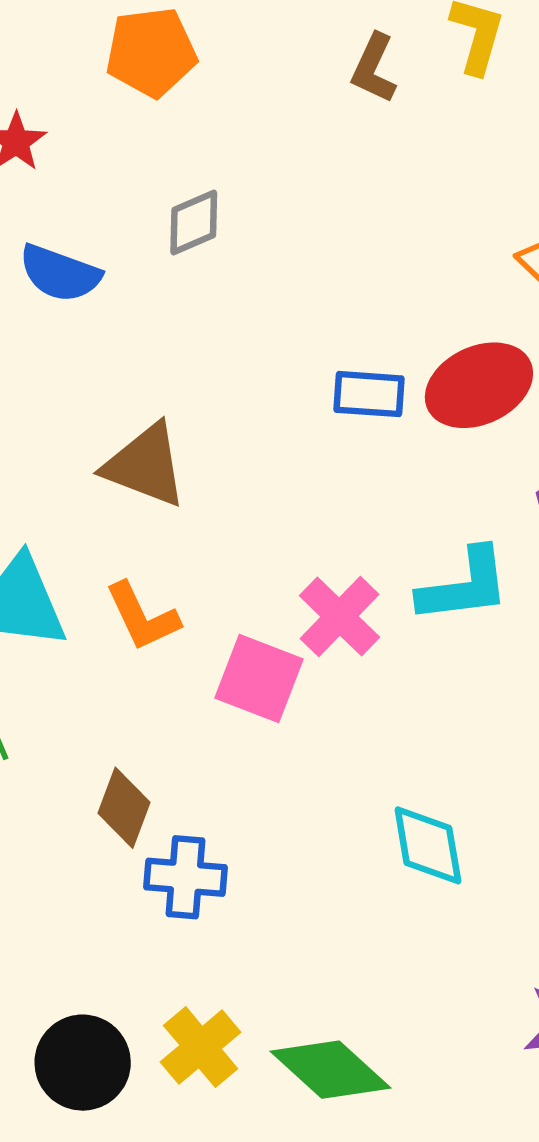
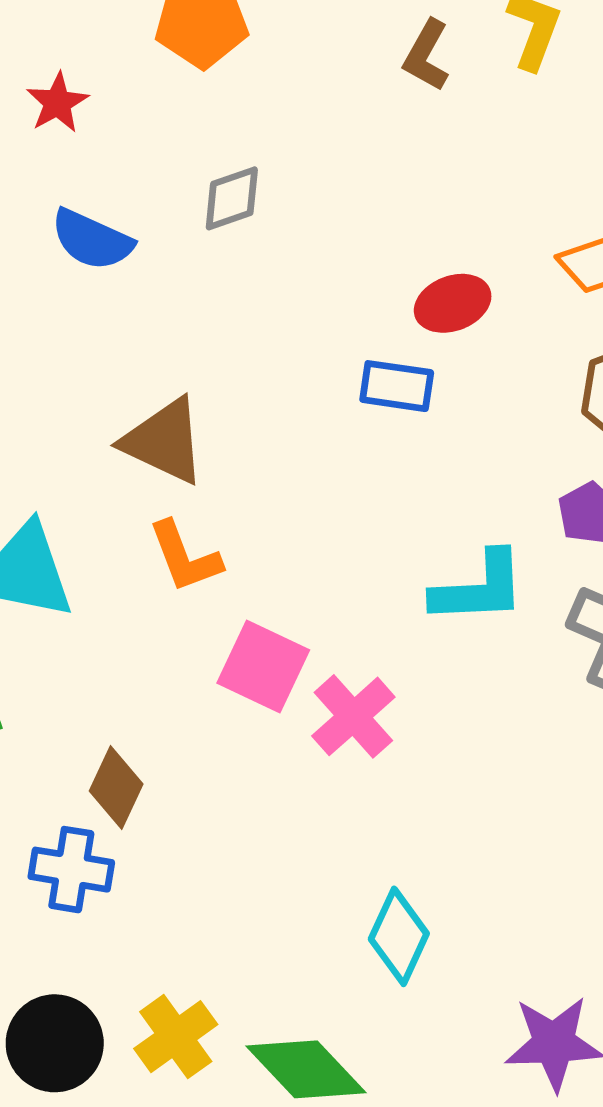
red ellipse: (479, 385) -> (453, 303), moved, size x0.7
pink cross: (340, 616) -> (353, 716), moved
orange L-shape: (142, 617) -> (185, 557), moved
cyan diamond: (428, 845) -> (399, 936), moved, turned 30
blue cross: (186, 877) -> (71, 870), moved

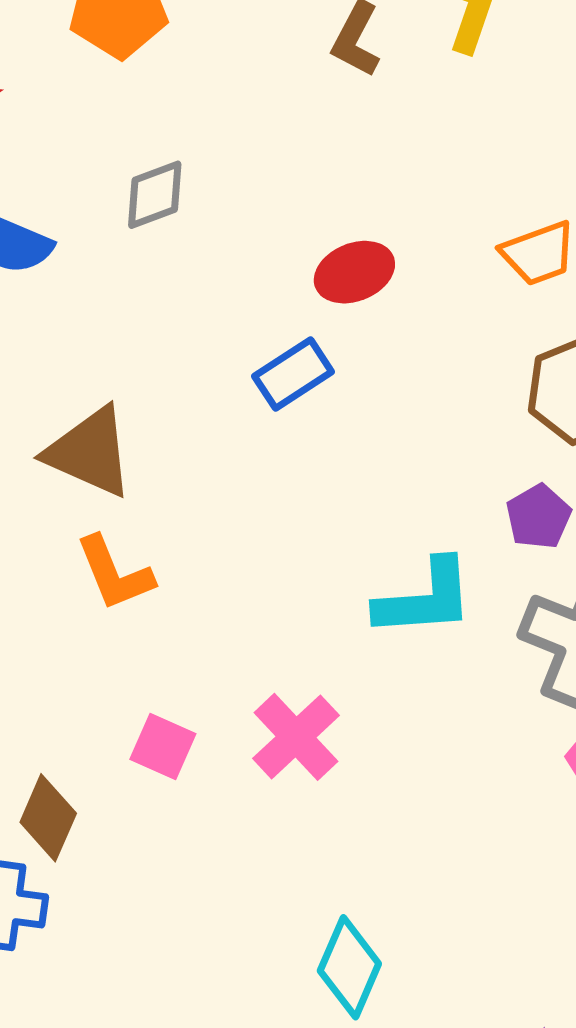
red ellipse: (453, 303) -> (354, 272), moved
blue rectangle: (397, 386) -> (293, 374), moved, turned -40
pink square: (263, 667) -> (163, 746), moved, size x0.7

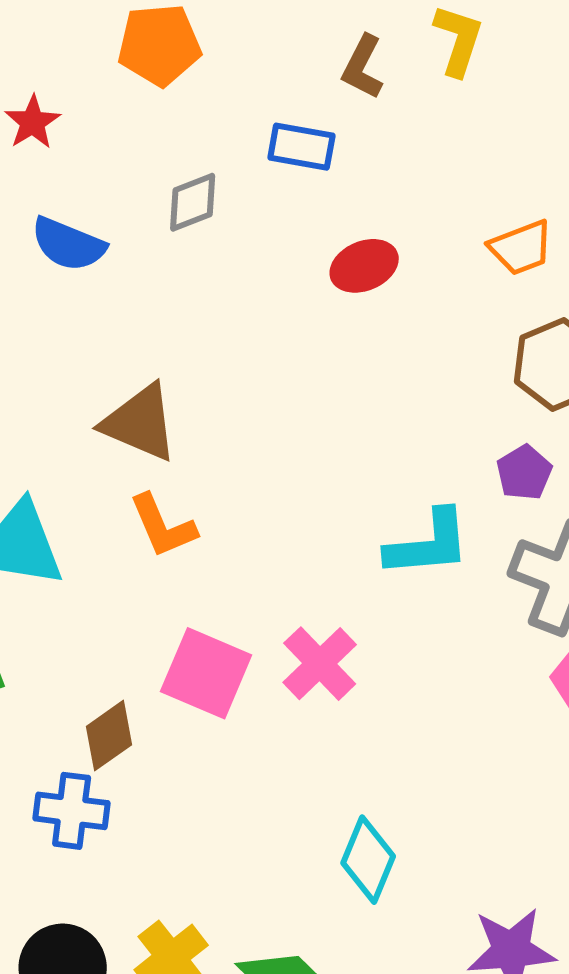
blue rectangle: (293, 374) -> (301, 147), moved, turned 44
pink square: (163, 746) -> (206, 673), size x1.6
brown diamond: (48, 818) -> (109, 736), turned 32

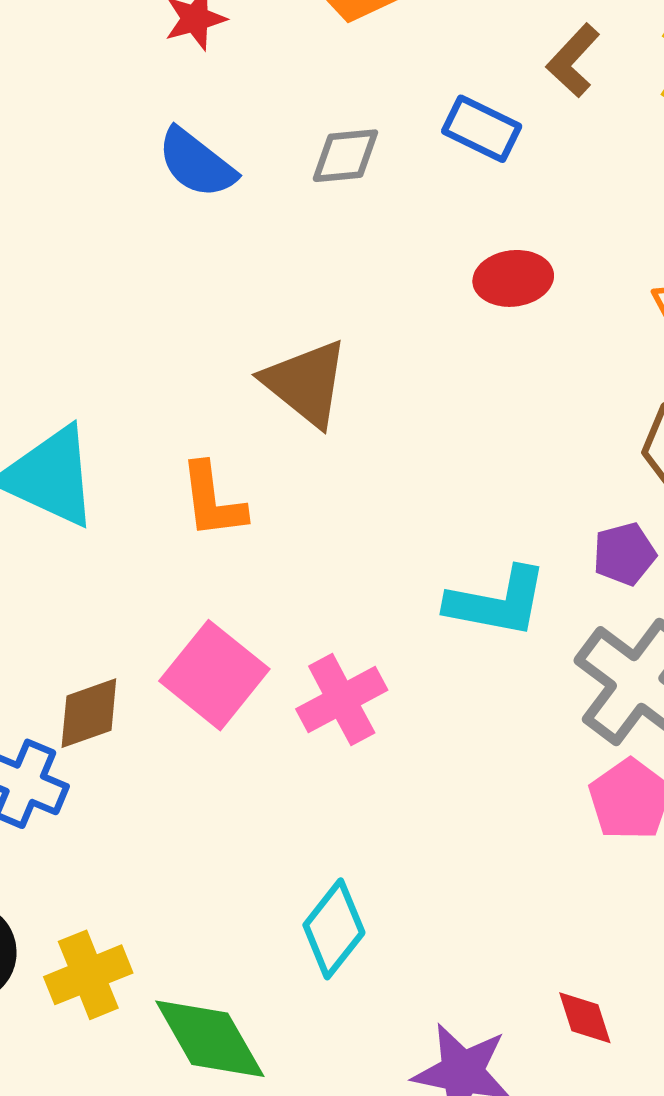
brown triangle: (140, 423) -> (306, 383), moved

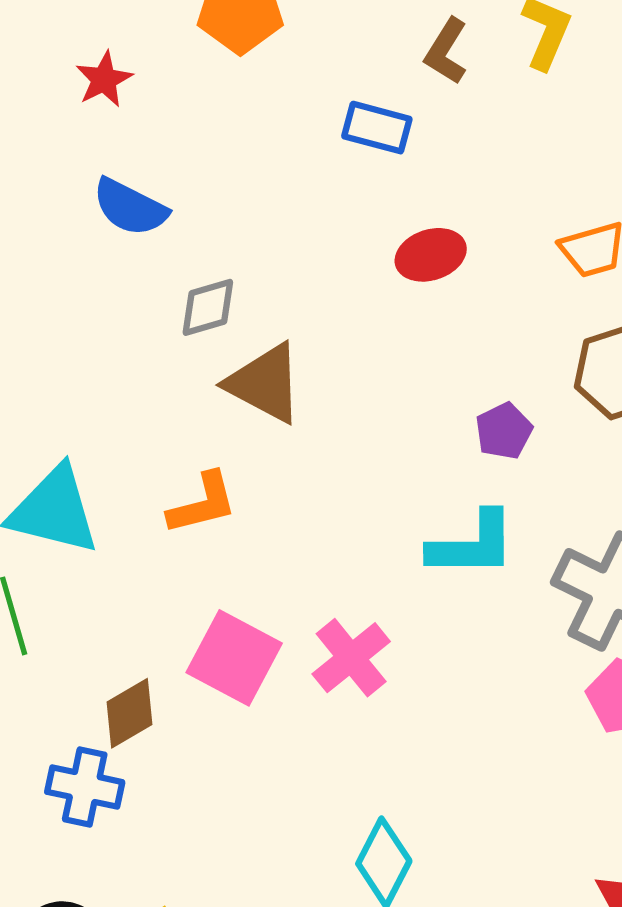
gray diamond: (345, 156) -> (208, 307), moved
orange L-shape: (213, 500) -> (202, 503), turned -86
purple pentagon: (624, 554) -> (504, 431), moved

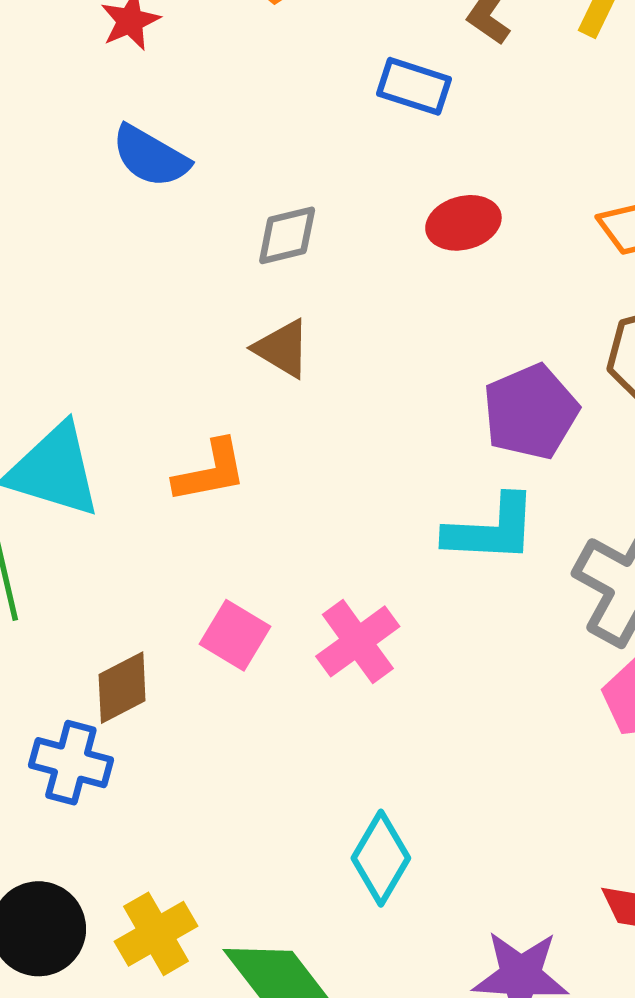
gray diamond: (208, 307) -> (287, 235), moved
brown triangle: (265, 383) -> (282, 349), size x0.7
purple pentagon: (504, 431) -> (531, 412), size x1.6
pink square: (234, 658) -> (235, 635), size x0.7

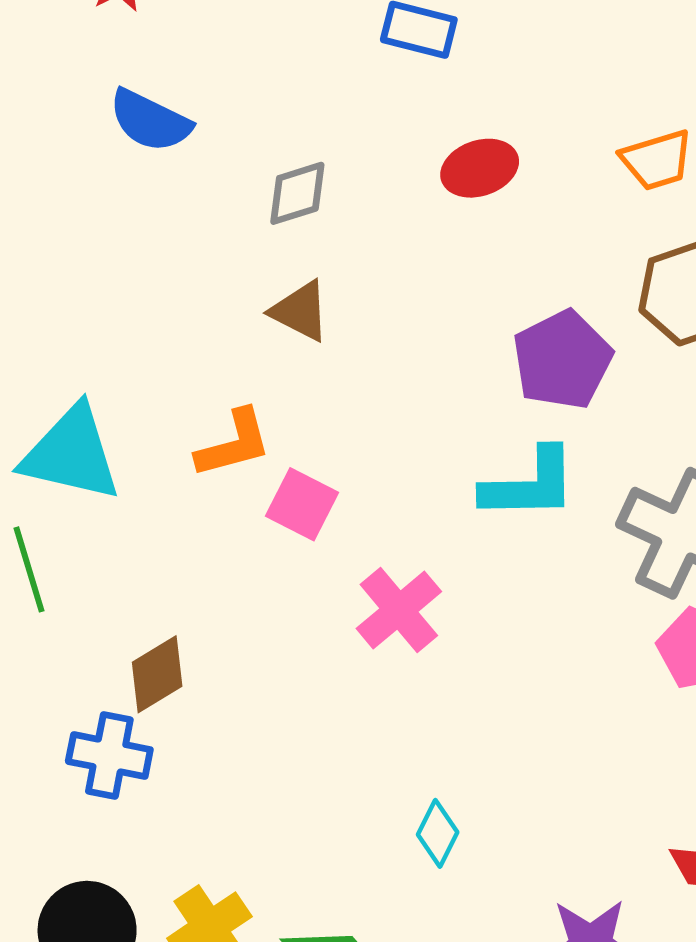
pink square: (235, 635) -> (302, 504), moved
cyan diamond: (381, 858) -> (438, 833), size x0.7

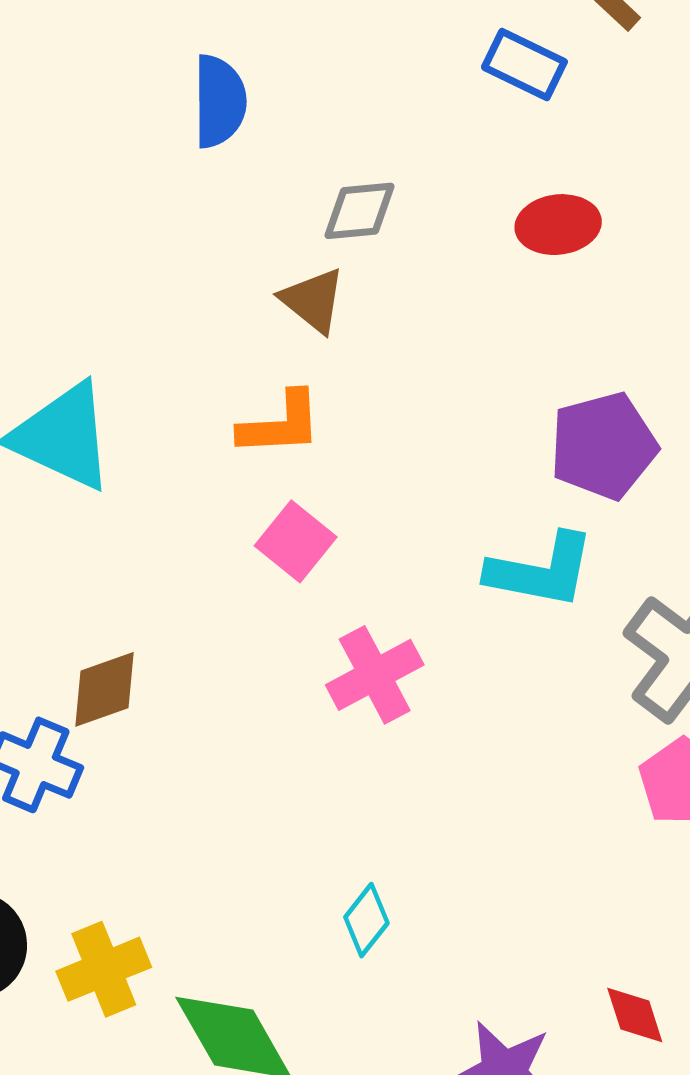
blue semicircle: (150, 121) -> (219, 101), turned -128
brown triangle: (300, 311) -> (313, 300), moved
orange L-shape: (234, 444) -> (280, 424), moved

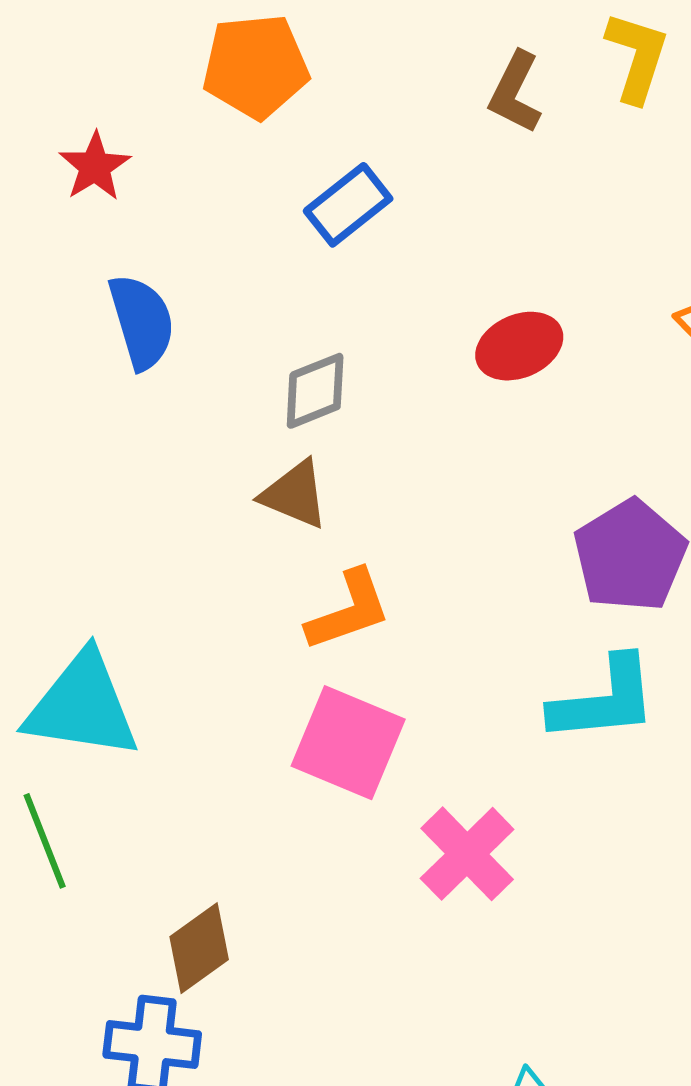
blue rectangle: (524, 65) -> (348, 205), moved, turned -48
orange L-shape: (280, 424) -> (349, 610), moved
pink square: (296, 541) -> (348, 743), size x1.4

